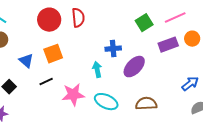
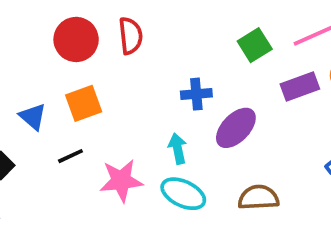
cyan arrow: (97, 70) -> (178, 149), moved

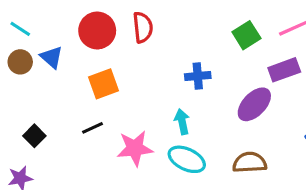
blue triangle: (33, 117) -> (52, 57), moved
purple ellipse: (236, 128) -> (254, 104), moved

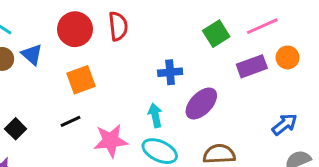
purple ellipse: (254, 104) -> (201, 104), moved

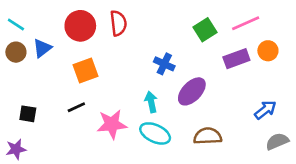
blue triangle: (32, 54) -> (42, 48), turned 42
blue cross: (170, 72) -> (164, 64), turned 30
black square: (16, 129) -> (28, 114), turned -36

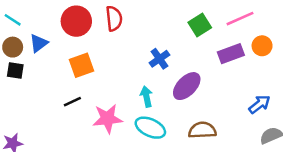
blue cross: (164, 64) -> (159, 59), turned 30
black square: (28, 114) -> (15, 70), moved

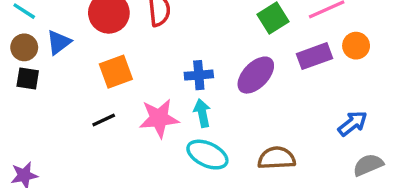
blue cross: (159, 59) -> (199, 75), moved, turned 30
purple ellipse: (187, 86) -> (256, 75), moved
pink star: (107, 119) -> (159, 118), moved

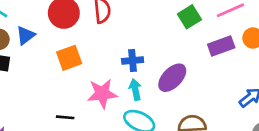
purple ellipse: (256, 75) -> (172, 78), moved
black line: (104, 120) -> (65, 117), moved, turned 30

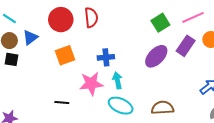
purple rectangle: (221, 46) -> (186, 46), turned -36
blue cross: (133, 60) -> (106, 57), moved
purple ellipse: (172, 78) -> (156, 56), moved

